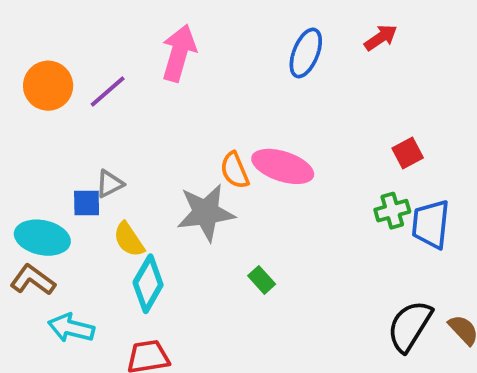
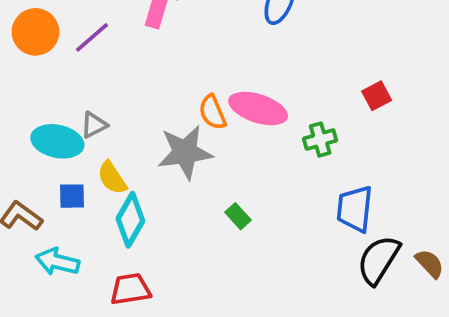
blue square: (87, 203) -> (72, 196), moved
green cross: (392, 211) -> (320, 140), moved
blue trapezoid: (431, 224) -> (355, 209), moved
cyan ellipse: (42, 238) -> (57, 141), moved

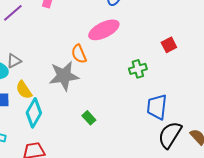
pink ellipse: (258, 109) -> (104, 30), moved, turned -44
green rectangle: (238, 216) -> (89, 118), moved

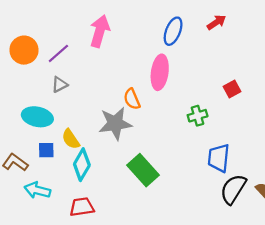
pink ellipse: (104, 30) -> (160, 72), turned -56
gray triangle: (14, 61) -> (60, 85), moved
green rectangle: (89, 118) -> (143, 170), size x2.0

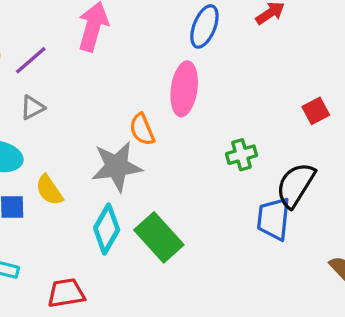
red square: (232, 89) -> (316, 111), moved
cyan diamond: (82, 165) -> (107, 229), moved
black semicircle: (233, 189) -> (296, 185), moved

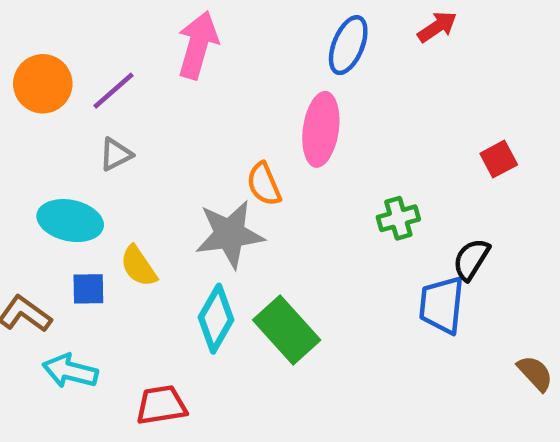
black semicircle: (296, 185) -> (471, 259), size x0.7

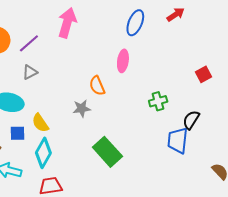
pink ellipse: (321, 129) -> (123, 61), size x0.7
gray star: (230, 234) -> (82, 108), size x0.6
cyan diamond: (216, 319) -> (43, 153), moved

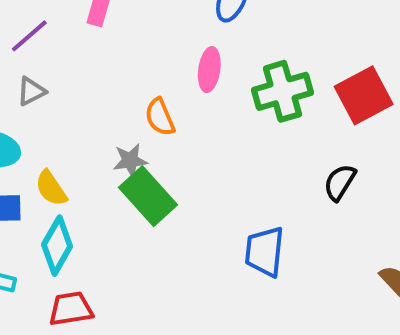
red square: (203, 74) -> (364, 95), size x1.8
green cross: (158, 101) -> (282, 91), moved, size x1.6
blue trapezoid: (178, 140) -> (265, 252), moved
green rectangle: (107, 152) -> (148, 196), moved

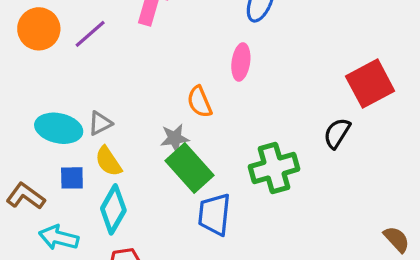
gray triangle: (31, 91) -> (100, 123), moved
green cross: (282, 91) -> (274, 168), moved
black semicircle: (340, 182) -> (337, 133), moved
blue trapezoid: (265, 252) -> (214, 214), moved

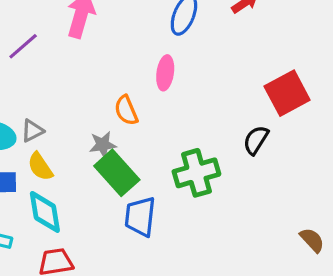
cyan diamond: (113, 209) -> (45, 212), turned -39

